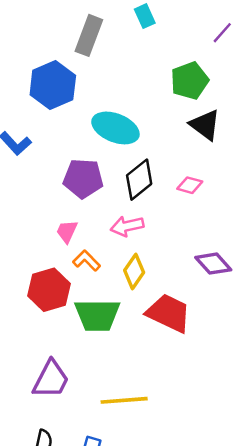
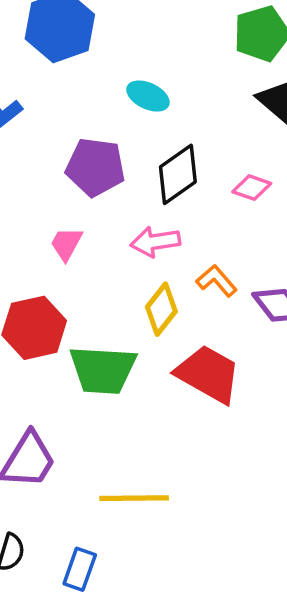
cyan ellipse: (115, 128) -> (148, 96), size x0.6
orange L-shape: (87, 261) -> (217, 281), moved

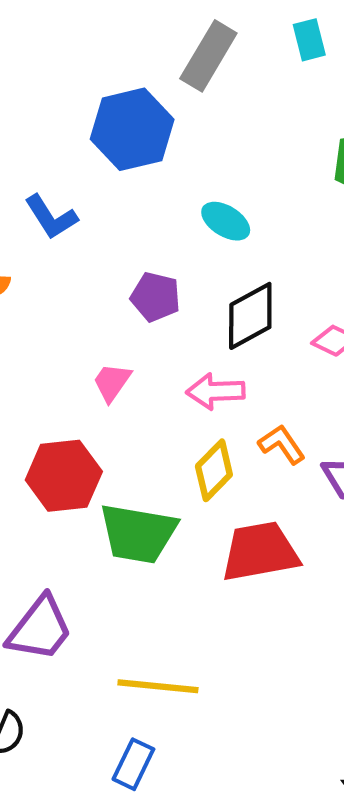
purple pentagon: (95, 167) -> (155, 297), size x0.7
red trapezoid: (208, 374) -> (260, 552), turned -46
blue rectangle: (80, 569) -> (133, 764), moved

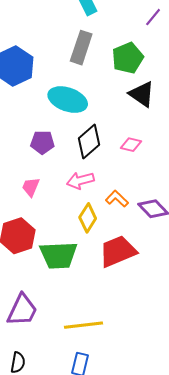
gray rectangle: (208, 56) -> (81, 48), moved
cyan ellipse: (226, 221) -> (68, 100), size x1.6

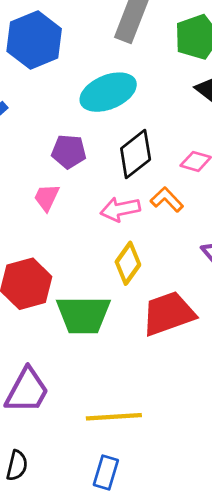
cyan ellipse: (68, 100) -> (108, 92), turned -45
pink trapezoid: (31, 187) -> (47, 198), moved
orange L-shape: (117, 199) -> (167, 199), moved

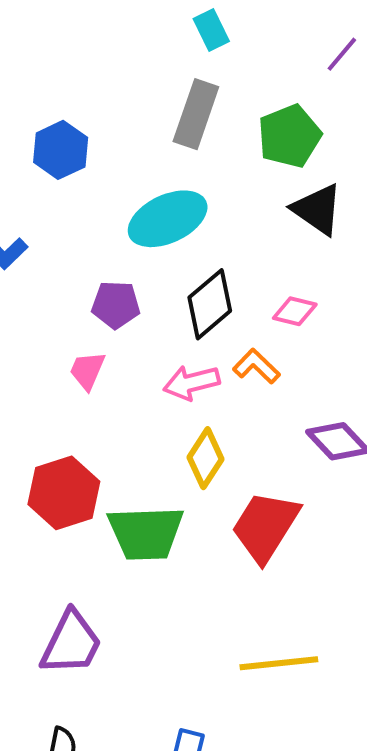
blue hexagon: (34, 40) -> (61, 150), size x0.7
red trapezoid: (168, 314) -> (265, 526), turned -36
yellow line: (114, 417) -> (279, 663), moved

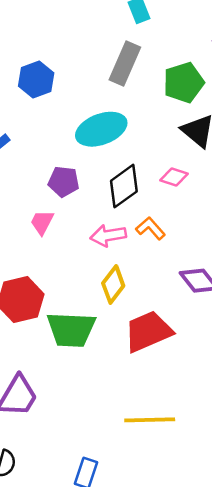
pink diamond: (295, 311) -> (174, 177), moved
red trapezoid: (265, 526) -> (148, 331), turned 30

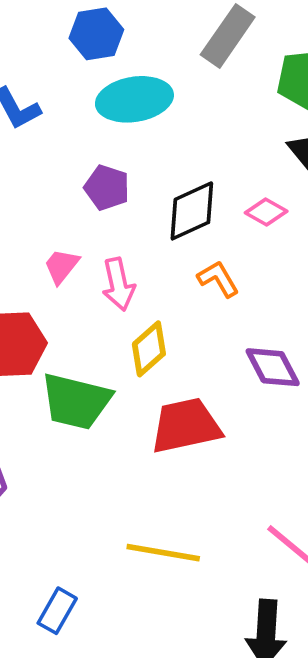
cyan ellipse: (101, 129) -> (134, 99), moved
pink trapezoid: (42, 222) -> (61, 266), moved
pink arrow: (108, 235) -> (118, 284), moved, turned -104

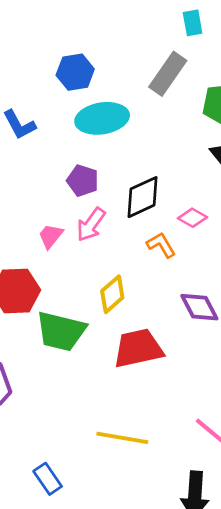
pink diamond: (266, 212) -> (192, 218), moved
pink arrow: (118, 284) -> (91, 225), moved, turned 48
blue rectangle: (57, 611) -> (48, 479), turned -64

